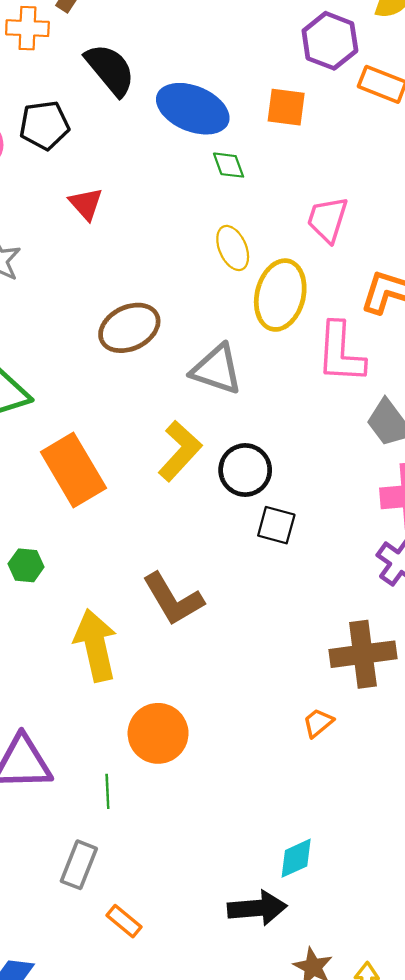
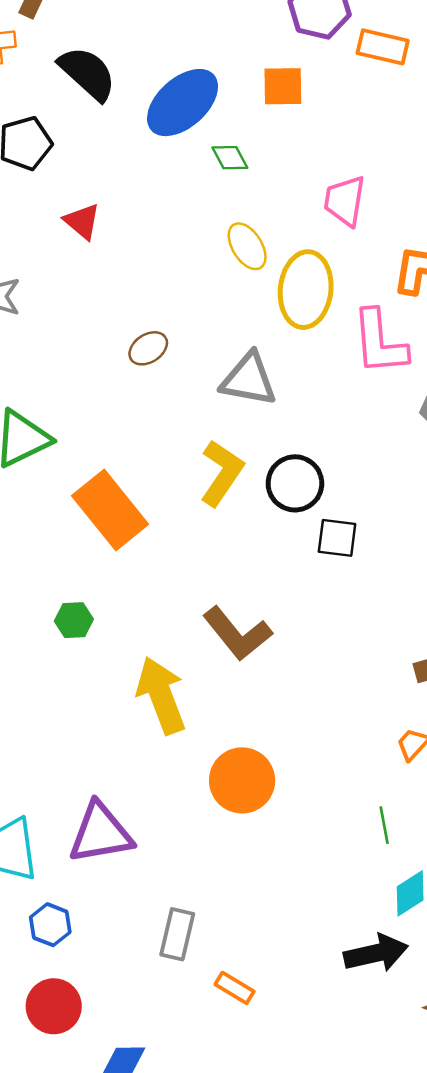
blue ellipse: (193, 109) -> (183, 103), turned -56
brown ellipse: (129, 328) -> (148, 348), size x0.6
green line: (107, 791) -> (384, 825), moved

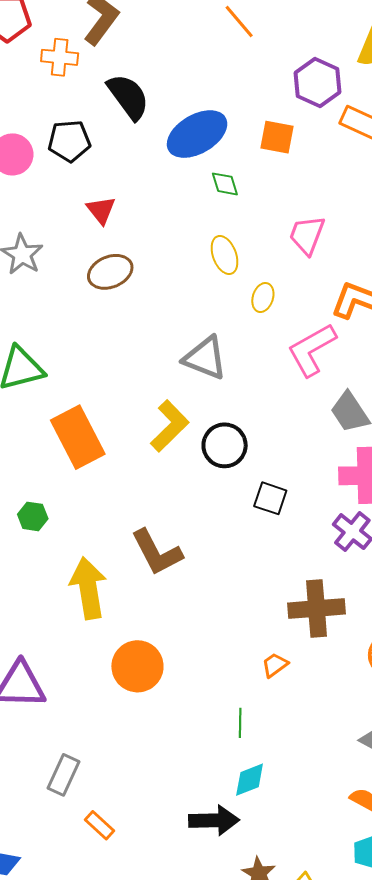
yellow ellipse: (306, 290) -> (263, 297), size x0.5
pink L-shape: (380, 342) -> (312, 350), turned 54
brown ellipse: (148, 348) -> (110, 272), moved, size x1.4
black square: (337, 538) -> (270, 498), moved

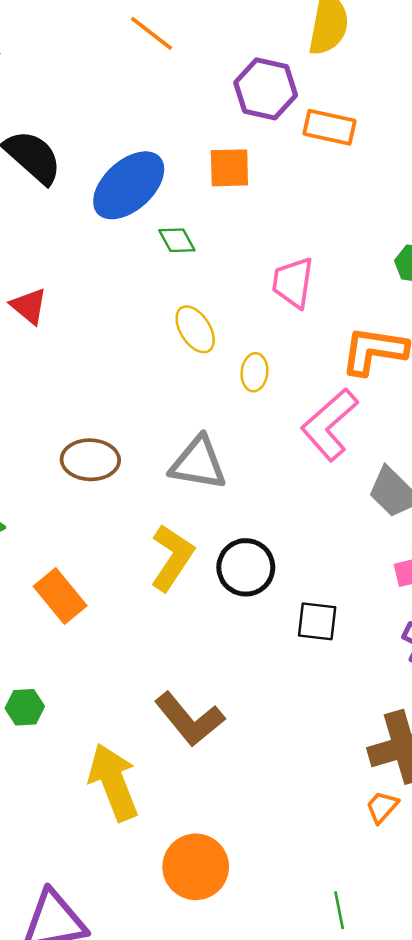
brown ellipse: (110, 272) -> (90, 460), moved, turned 36
orange rectangle: (78, 437) -> (60, 596), size x0.7
orange trapezoid: (275, 665) -> (382, 807), moved

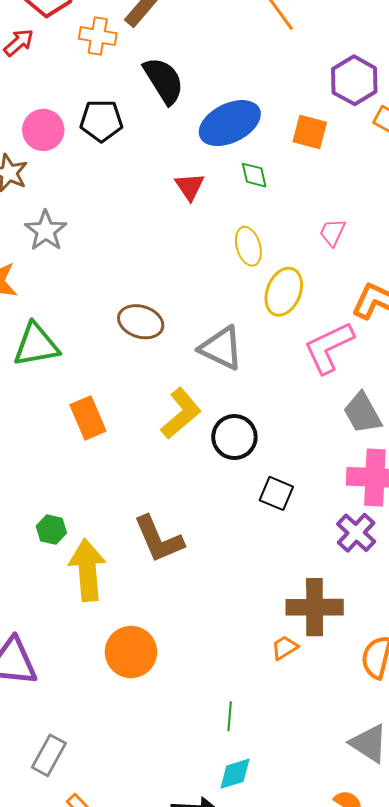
pink trapezoid: (293, 283) -> (332, 232), size x0.7
red triangle: (29, 306) -> (190, 187), moved
yellow ellipse: (254, 372) -> (284, 292), size x1.6
green hexagon: (25, 707) -> (51, 530), moved

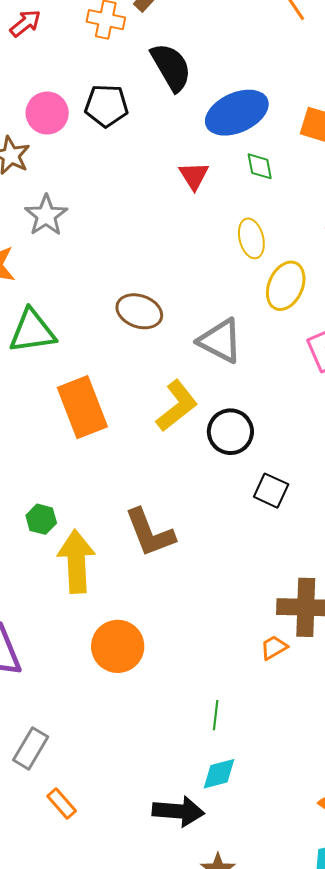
orange rectangle: (88, 418) -> (82, 407), size x1.4

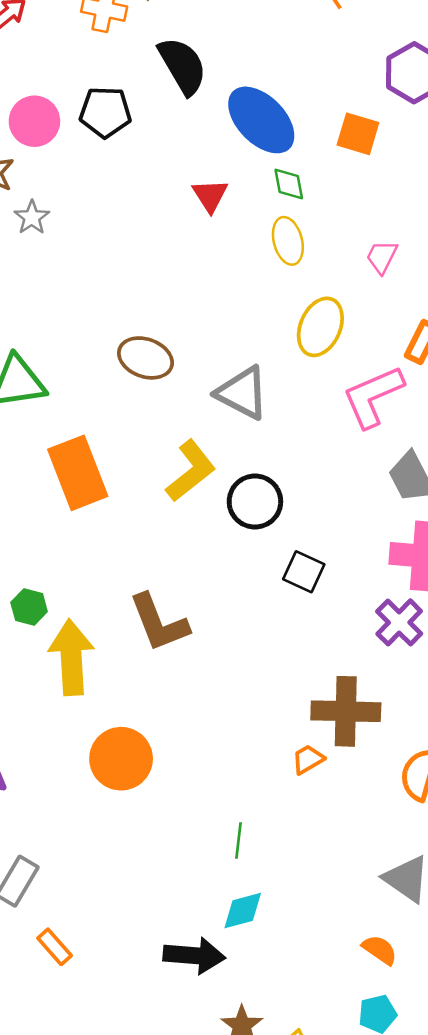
blue ellipse: (237, 113) -> (261, 120), turned 70
gray star: (46, 215) -> (32, 217), moved, size x0.7
yellow ellipse: (251, 238) -> (288, 241), moved

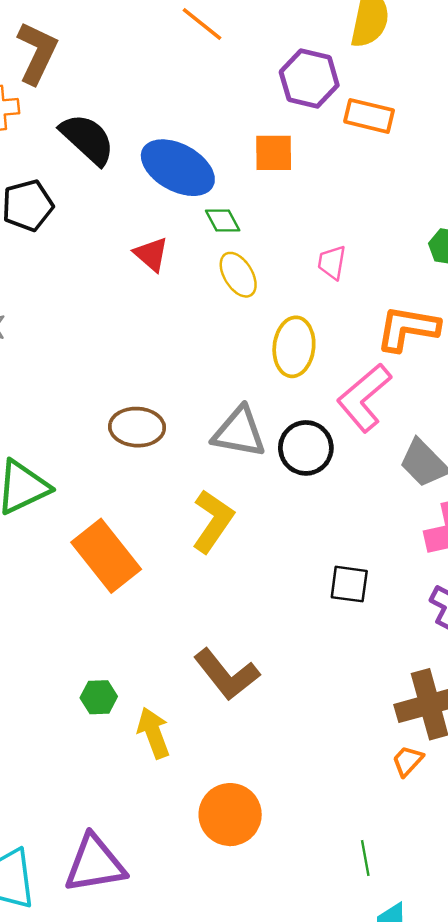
black circle: (255, 502) -> (306, 448), moved
yellow arrow: (71, 657) -> (153, 733), size x0.7

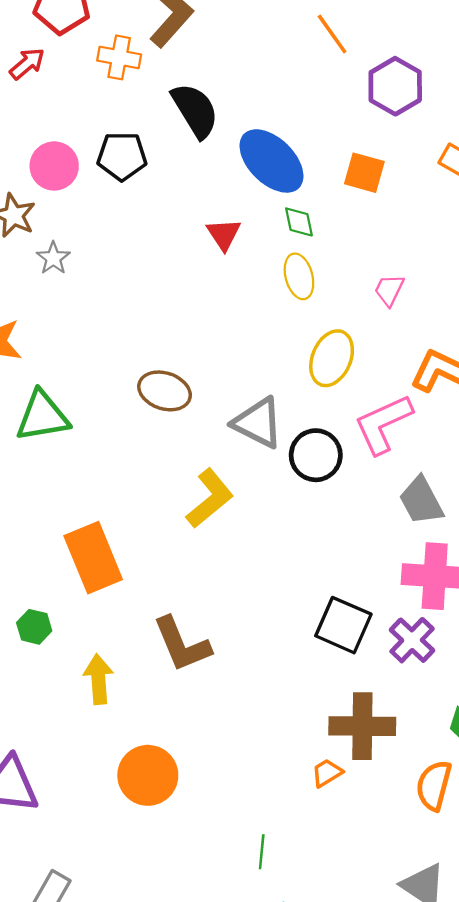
purple hexagon: (309, 79) -> (395, 86), moved
orange rectangle: (106, 556) -> (93, 558), moved
black square: (349, 584) -> (343, 625), moved, size x1.4
green hexagon: (99, 697) -> (34, 627), moved

